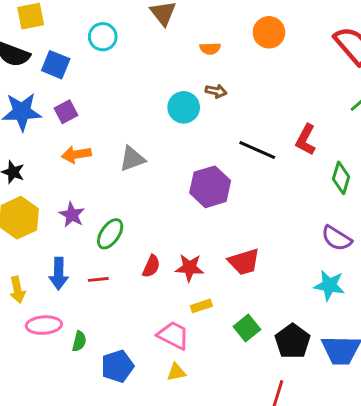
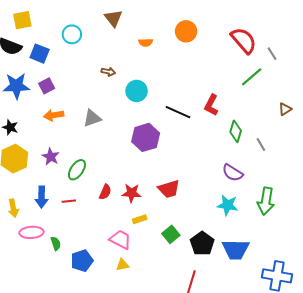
brown arrow: (216, 91) -> (108, 72), moved
cyan circle: (184, 107) -> (137, 91), moved
green semicircle: (79, 341) -> (56, 244), turned -32

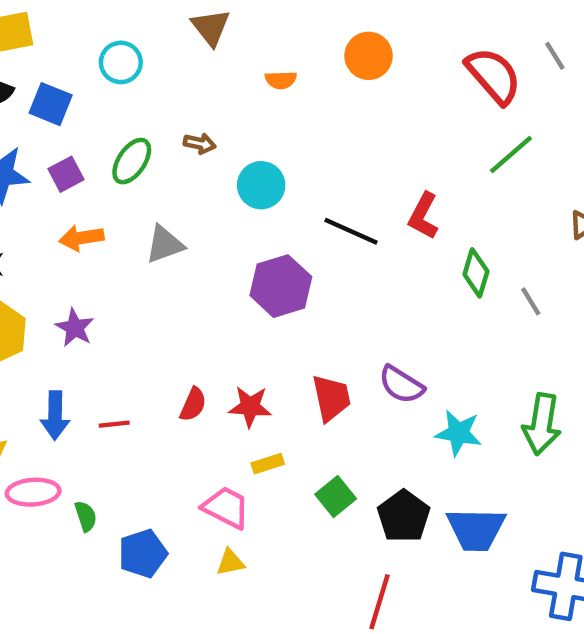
gray line: (272, 54) -> (555, 56), moved
green ellipse: (77, 170) -> (132, 161), moved
purple semicircle: (233, 173) -> (401, 385), moved
red trapezoid: (169, 189) -> (331, 398), turned -85

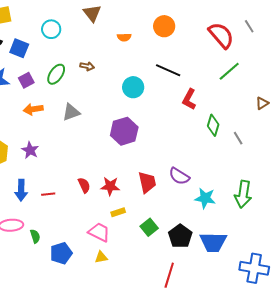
cyan circle: (261, 185) -> (133, 87), moved
black line: (351, 231) -> (168, 70), moved
red semicircle: (193, 404) -> (84, 185), turned -49

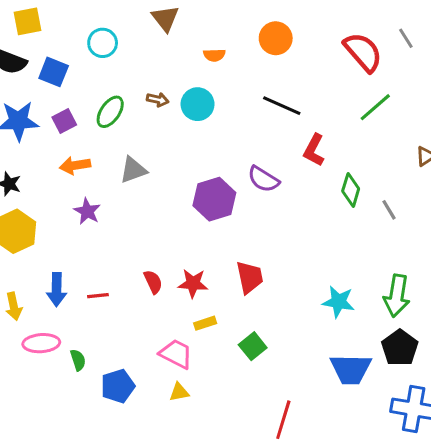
cyan circle: (133, 87) -> (198, 104), moved
purple star: (30, 150) -> (87, 211), moved
purple semicircle: (179, 176) -> (263, 179), moved
black pentagon: (180, 236) -> (400, 348), moved

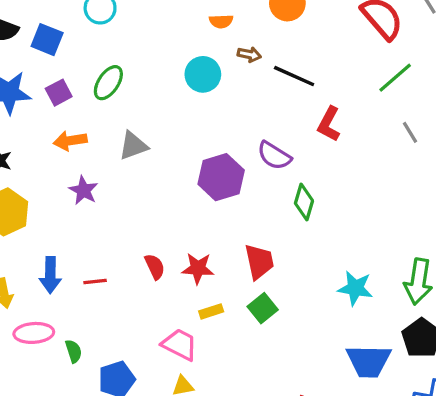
brown arrow: (158, 100) -> (249, 54), moved
green diamond: (351, 190) -> (304, 202), moved
gray line: (389, 210) -> (410, 132), moved
green square: (253, 346) -> (263, 308), moved

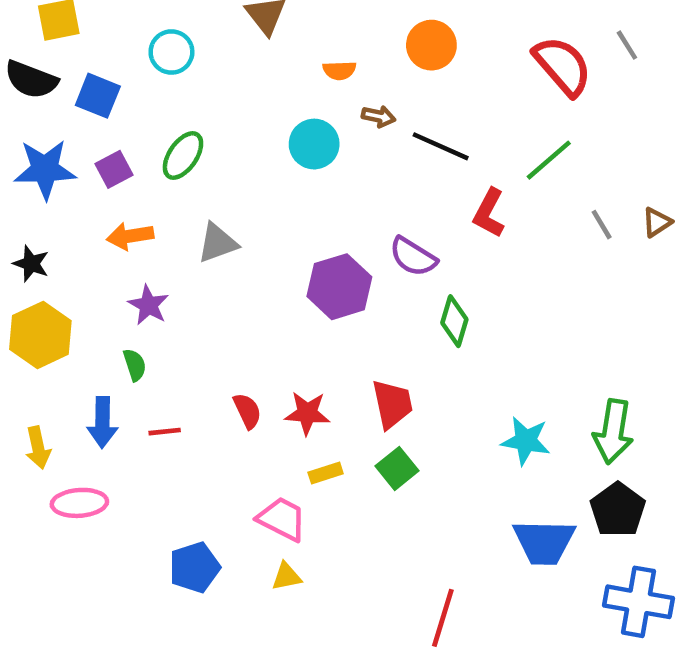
green line: (395, 78) -> (549, 160), moved
green semicircle: (74, 351) -> (135, 365), moved

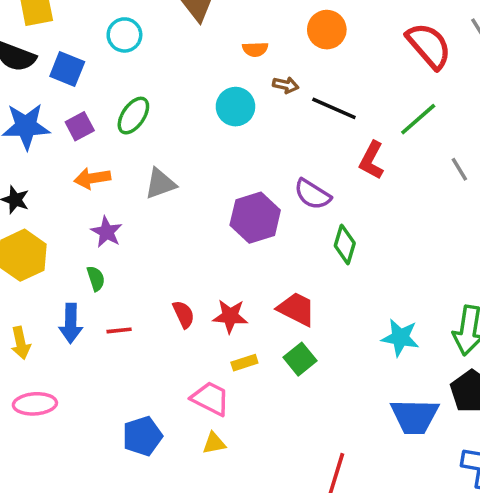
red trapezoid: (392, 404) -> (296, 309), turned -51
pink ellipse: (79, 503) -> (35, 404), moved

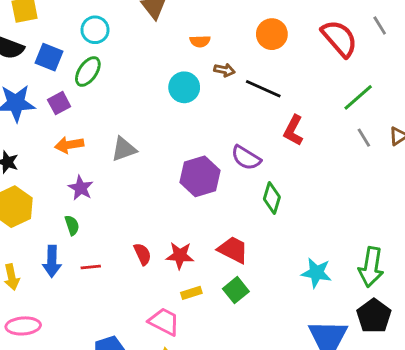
orange circle: (327, 30) -> (272, 34), moved
green ellipse: (133, 116) -> (88, 71), moved
green line: (418, 119) -> (358, 97), moved

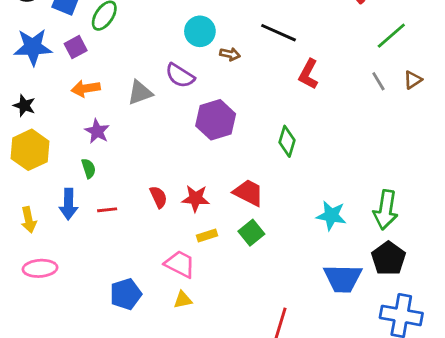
brown arrow: (224, 70) -> (230, 54), moved
green line: (358, 97) -> (391, 36), moved
purple semicircle: (246, 158) -> (180, 76), moved

